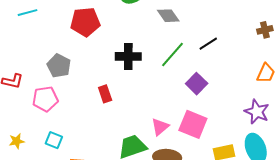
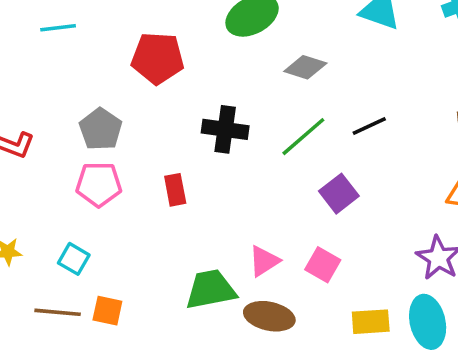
gray diamond: (168, 16) -> (305, 67), turned -45
pink pentagon: (45, 99) -> (99, 184), moved
pink square: (193, 124) -> (323, 265), size x0.7

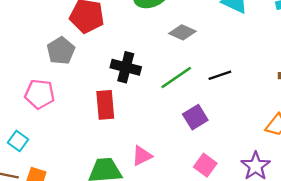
gray pentagon: (101, 129) -> (61, 51), moved
red rectangle: (175, 190) -> (105, 105), moved, size x1.4
pink square: (323, 265) -> (205, 165), moved

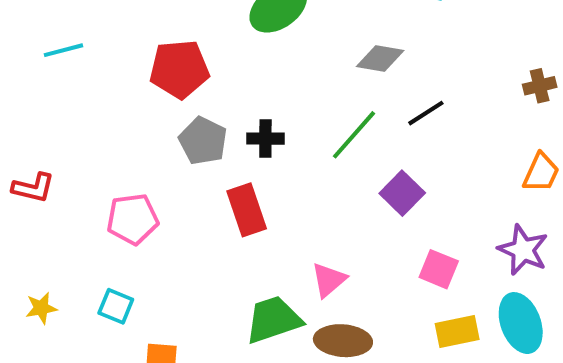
gray diamond: (182, 32) -> (380, 59), moved
gray pentagon: (61, 51) -> (203, 141), moved
black cross: (126, 67) -> (265, 139), size x0.7

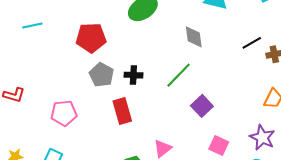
gray diamond: (380, 59) -> (194, 37), turned 70
black line: (426, 113) -> (252, 43), moved

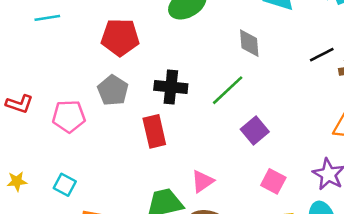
gray pentagon: (102, 75) -> (113, 90), moved
black cross: (133, 75) -> (171, 87), size x1.4
pink pentagon: (64, 113) -> (69, 116), moved

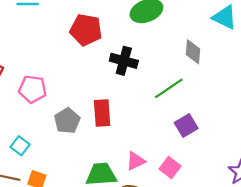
black cross: (171, 87) -> (124, 61), moved
gray pentagon: (113, 90) -> (67, 121), moved
pink square: (273, 181) -> (170, 167), moved

